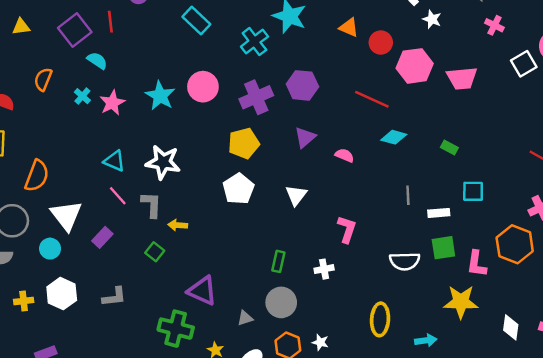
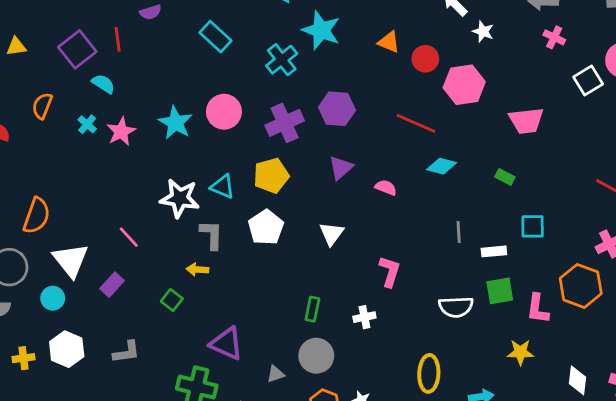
pink trapezoid: (462, 78) -> (526, 121), moved
cyan triangle: (114, 161) -> (223, 187), moved
gray L-shape: (151, 205) -> (211, 235), moved
yellow star: (461, 302) -> (520, 352), size x0.7

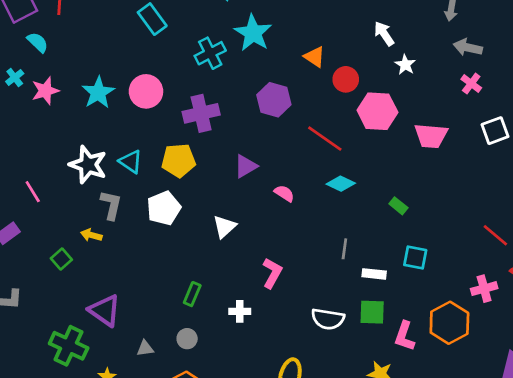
purple hexagon: (337, 109) -> (274, 100), moved
pink trapezoid: (526, 121) -> (431, 136), moved
gray circle: (316, 356) -> (187, 339), size x0.6

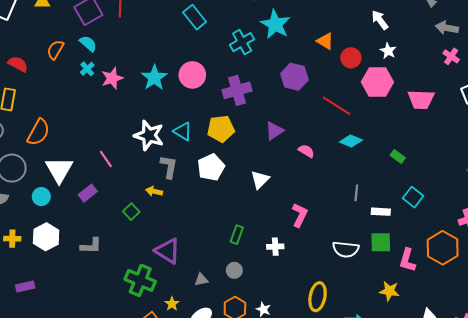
cyan semicircle: (38, 42) -> (88, 44), moved
white star: (405, 65) -> (388, 51), moved
cyan square: (415, 258) -> (413, 197), turned 30

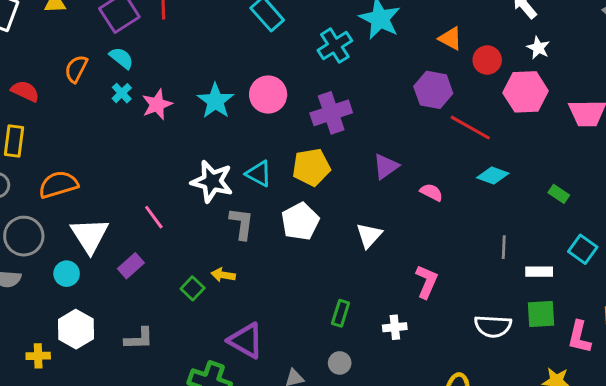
purple hexagon: (294, 77) -> (433, 90), moved
orange semicircle: (38, 132) -> (58, 184), turned -132
yellow arrow: (154, 191) -> (223, 275), moved
yellow cross: (12, 239) -> (38, 356), moved

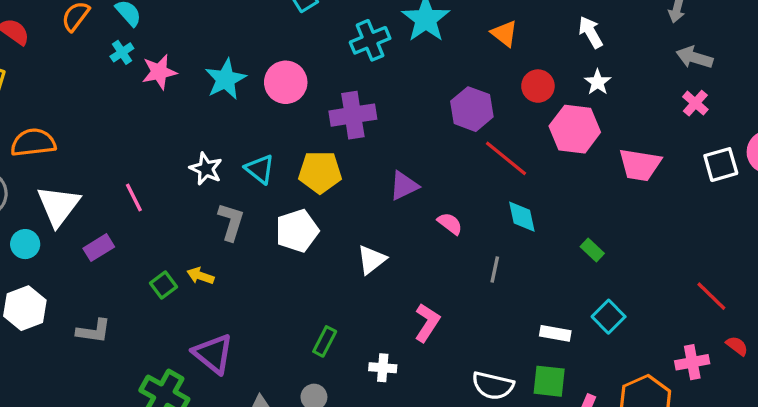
orange triangle: (450, 38) -> (504, 33), moved
cyan diamond: (493, 176) -> (522, 217), turned 48
white star: (212, 181) -> (206, 169), size x0.7
gray line: (504, 247) -> (495, 270), moved

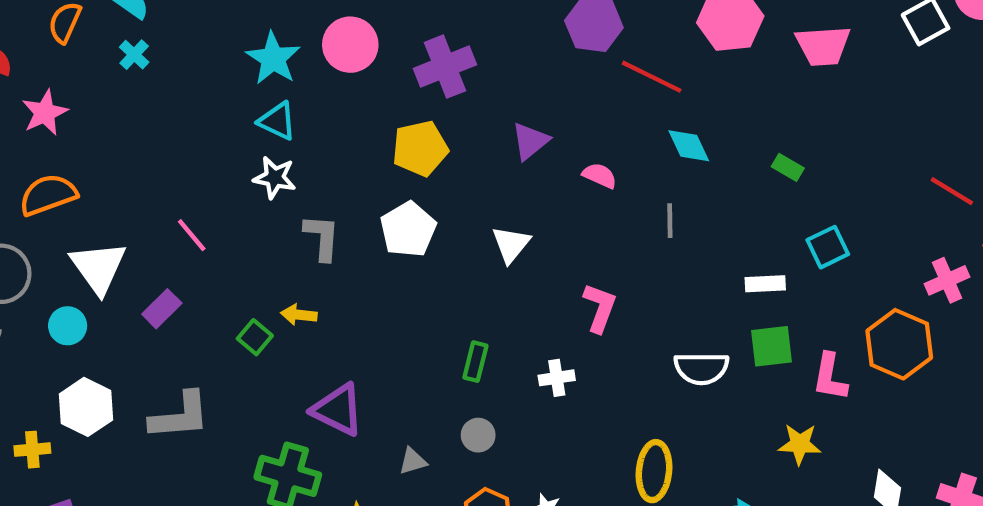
pink star: (159, 72) -> (45, 113), moved
cyan triangle: (260, 169) -> (277, 121), moved
cyan square: (609, 317) -> (828, 247), turned 32
gray L-shape: (94, 331) -> (180, 416), size x1.4

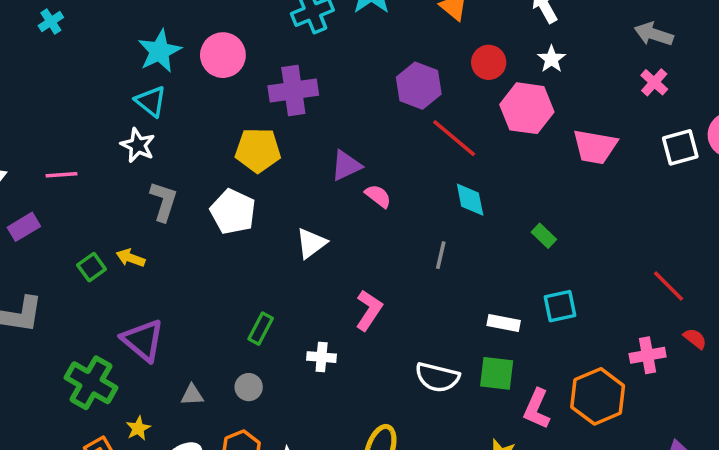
pink semicircle: (600, 175) -> (378, 196), moved
white pentagon: (408, 229) -> (233, 212), turned -30
pink line: (192, 235) -> (61, 175), turned -68

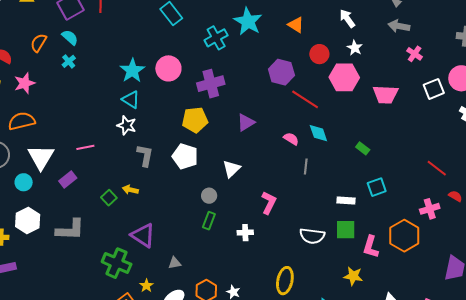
gray arrow: (654, 34) -> (399, 26), moved
pink semicircle: (378, 196) -> (291, 139), moved
gray circle: (249, 387) -> (209, 196), moved

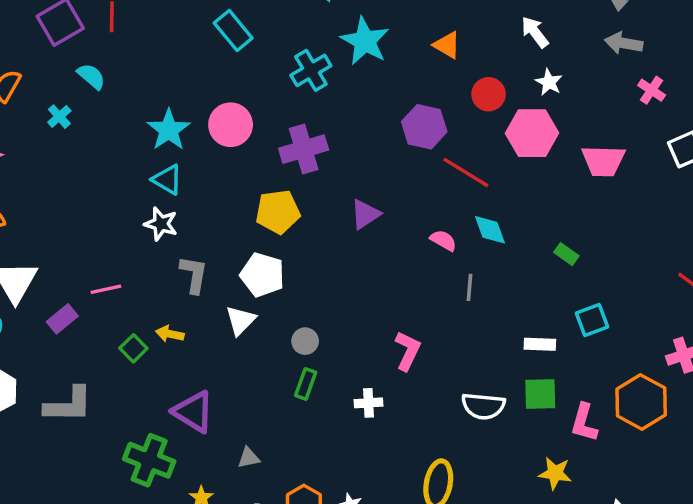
cyan semicircle: (70, 37) -> (91, 76), moved
pink line: (85, 147) -> (106, 289), moved
white triangle: (231, 169) -> (241, 320), moved

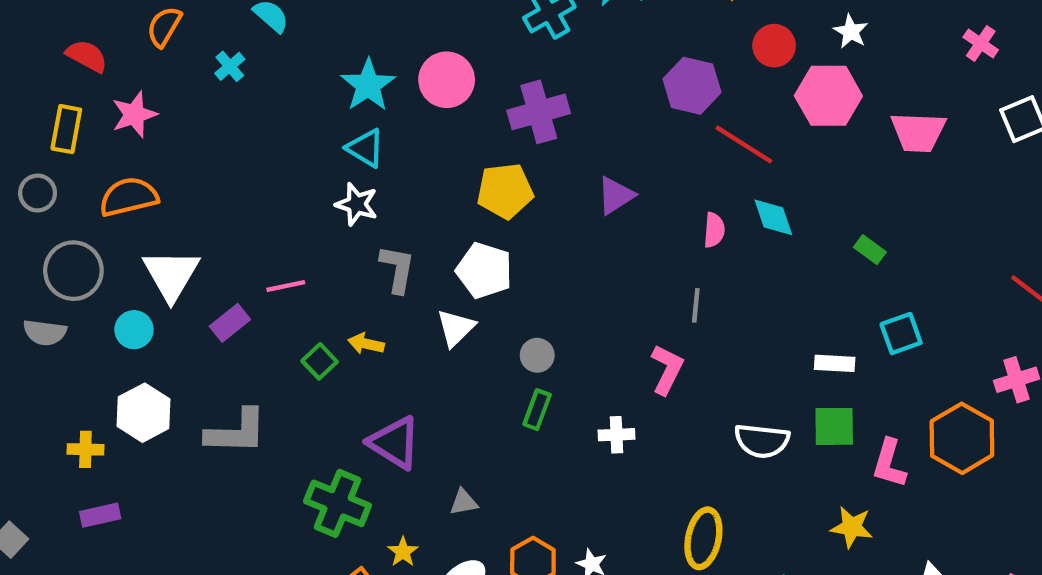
pink semicircle: (443, 240) -> (714, 230), turned 64
gray line: (469, 287) -> (696, 305), moved

